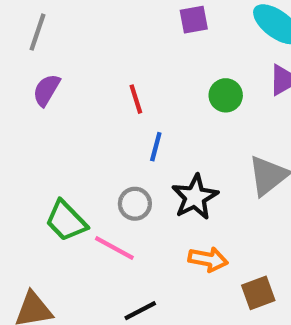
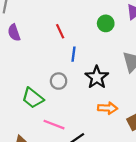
purple semicircle: (46, 90) -> (14, 33), turned -42
gray circle: (135, 204) -> (59, 81), moved
pink line: (114, 248) -> (54, 125), moved

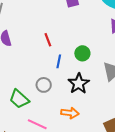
green circle: (106, 23) -> (82, 53), moved
orange arrow: (108, 108) -> (70, 113), moved

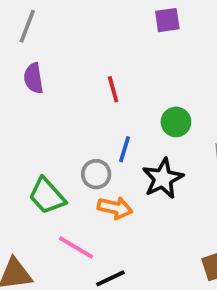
blue line: (59, 61) -> (125, 149), moved
orange arrow: (70, 113) -> (115, 208), moved

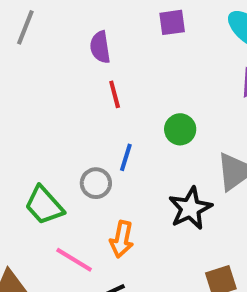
purple semicircle: (33, 78) -> (100, 47), moved
black star: (163, 178) -> (190, 208), moved
orange arrow: (115, 208) -> (122, 239), moved, turned 88

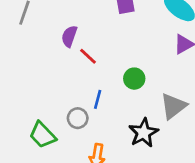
purple semicircle: (100, 47) -> (69, 36), moved, turned 30
red line: (115, 94) -> (88, 56), turned -30

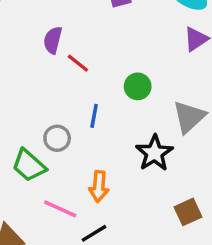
gray circle: (78, 118) -> (57, 138), moved

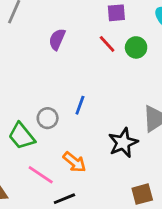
red line: (78, 63) -> (107, 44), moved
green circle: (138, 86) -> (136, 47), moved
orange arrow: (99, 186) -> (74, 162), turned -65

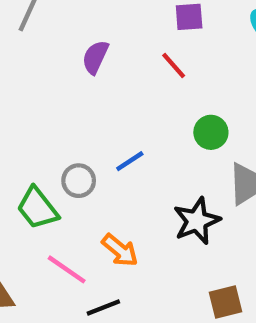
green circle: (136, 47) -> (211, 132), moved
blue line: (80, 105) -> (130, 161), turned 36

